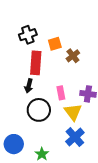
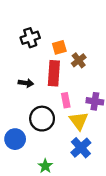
red rectangle: (36, 63) -> (54, 73), moved
black arrow: (29, 86) -> (26, 83), moved, turned -96
blue circle: (14, 144) -> (15, 139), moved

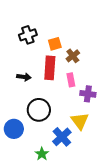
pink rectangle: (66, 100) -> (71, 80), moved
yellow triangle: (79, 121) -> (80, 121), moved
blue cross: (81, 148) -> (62, 137), moved

